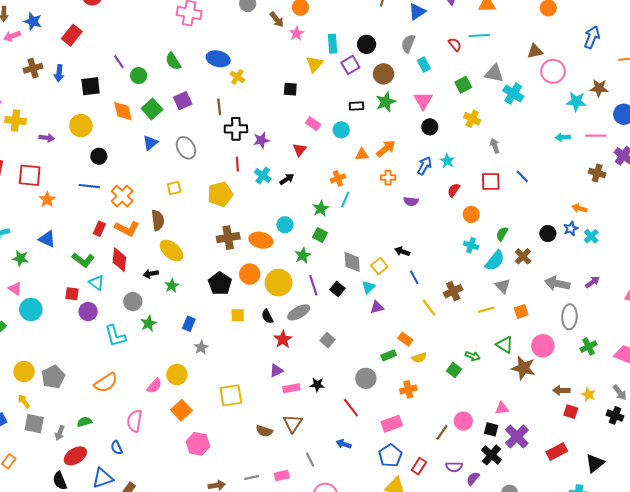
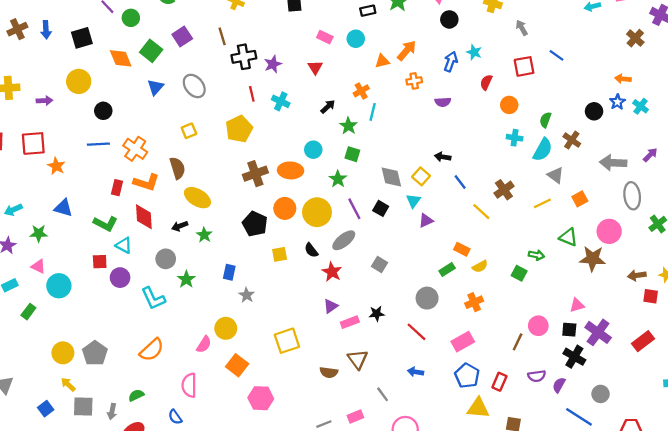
brown cross: (597, 173) -> (635, 38), turned 35
black arrow: (287, 179) -> (328, 107), moved

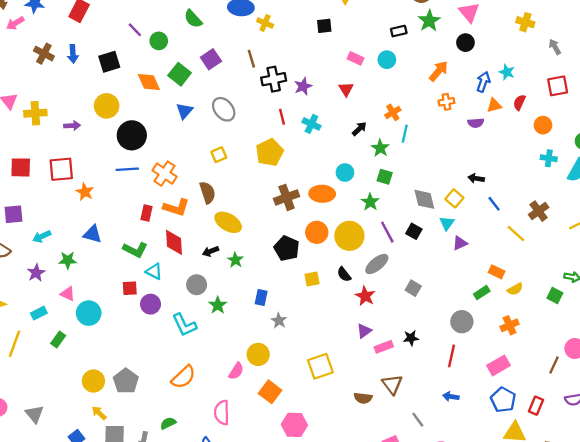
black circle: (449, 19) -> (465, 43), moved
brown cross: (17, 29) -> (44, 54), turned -36
orange triangle: (382, 61) -> (494, 105), moved
black circle: (103, 111) -> (132, 135), size x1.6
red line: (417, 332) -> (452, 356), turned 60

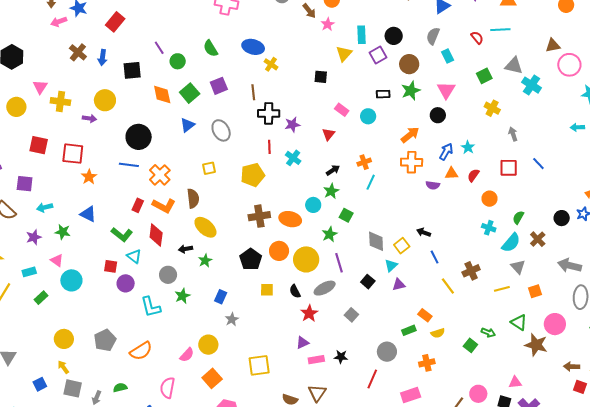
orange cross: (446, 102) -> (412, 162), size x1.5
yellow circle: (107, 106) -> (105, 100), moved
green star: (380, 148) -> (331, 191), moved
black square: (414, 231) -> (368, 282), moved
gray pentagon: (126, 381) -> (105, 340), moved

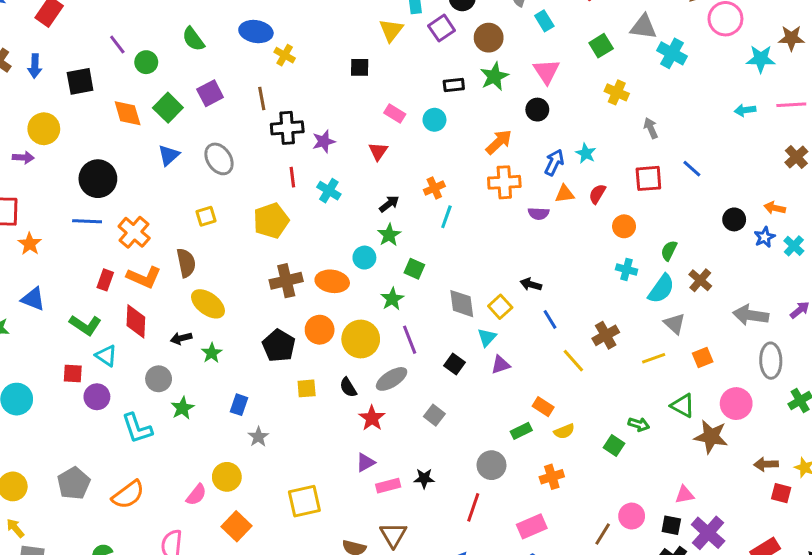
black circle: (562, 218) -> (734, 219), moved

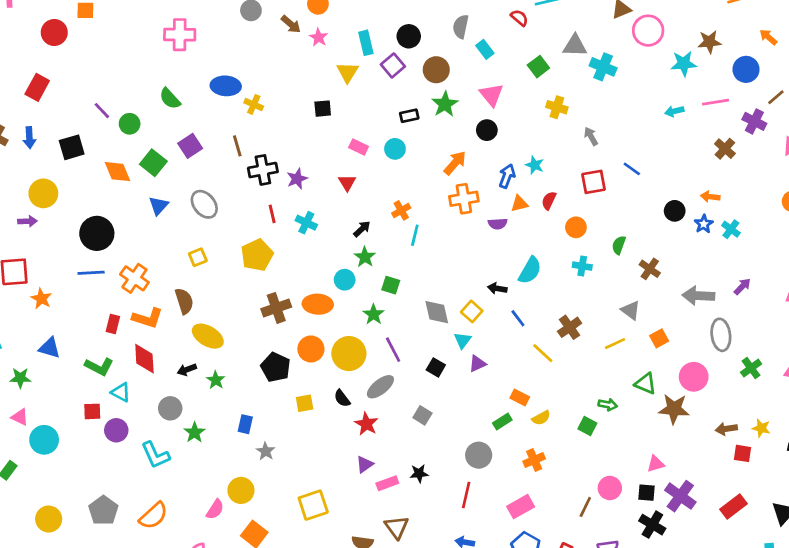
cyan semicircle: (661, 289) -> (530, 270), moved

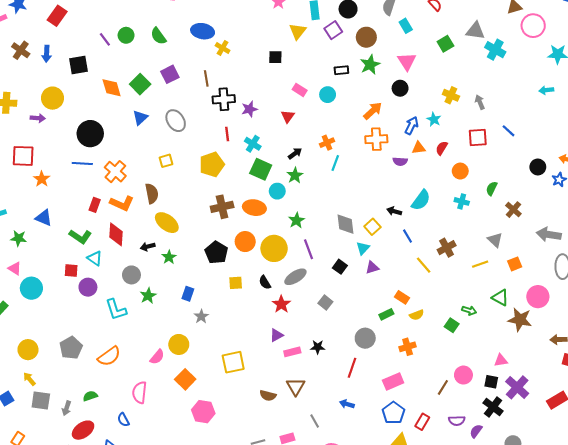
yellow cross: (557, 107) -> (451, 95), moved
green circle: (130, 124) -> (126, 35), moved
green square: (391, 285) -> (261, 169), moved, size x1.5

